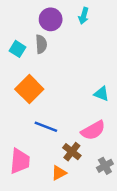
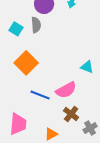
pink semicircle: (93, 130) -> (66, 90), moved
brown cross: (72, 152) -> (71, 114), moved

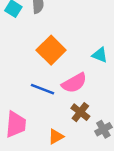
orange square: (26, 63) -> (51, 50), moved

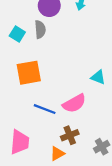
orange square: (51, 50) -> (29, 73), moved, turned 35
brown cross: (80, 112) -> (70, 135), moved, turned 30

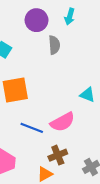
gray semicircle: (40, 29) -> (54, 45), moved

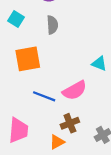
gray semicircle: (54, 45) -> (52, 25), moved

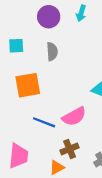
cyan square: (16, 19) -> (16, 46), turned -35

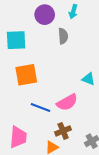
cyan square: (16, 46) -> (16, 40), size x1.5
gray semicircle: (52, 52) -> (63, 36), moved

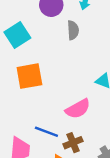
cyan square: (16, 40) -> (17, 35), turned -30
blue line: (41, 107) -> (46, 132), moved

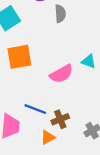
pink semicircle: (78, 109) -> (61, 74), moved

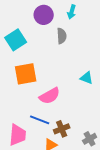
pink semicircle: (61, 74) -> (50, 96), moved

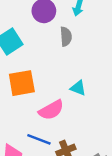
cyan triangle: (87, 78) -> (78, 88), moved

